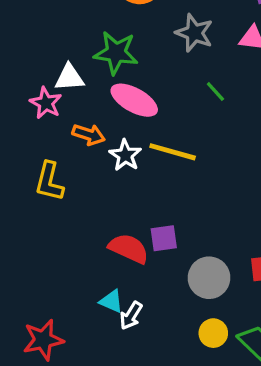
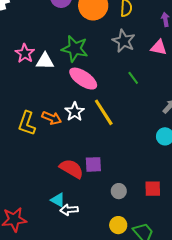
pink star: (46, 103) -> (25, 53), moved
orange arrow: (89, 135) -> (52, 118), moved
yellow line: (173, 152) -> (104, 112), turned 36
gray circle: (209, 278) -> (119, 191), size x0.6
white arrow: (131, 316) -> (69, 210), turned 48

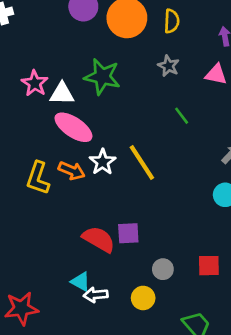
gray star: (124, 41) -> (168, 66), size x0.7
pink ellipse: (83, 79) -> (73, 127), moved
yellow circle: (118, 225) -> (143, 298), moved

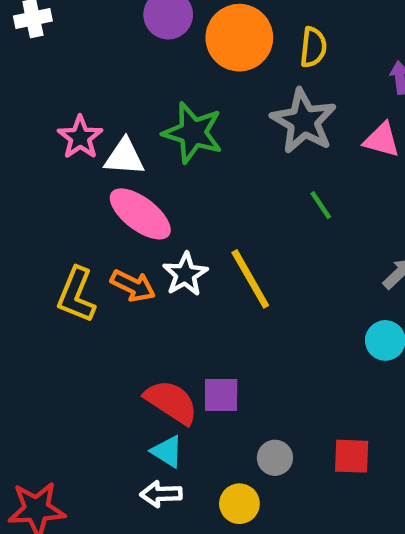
gray star: (168, 66) -> (304, 121), size x1.8
cyan triangle: (80, 282) -> (167, 451), moved

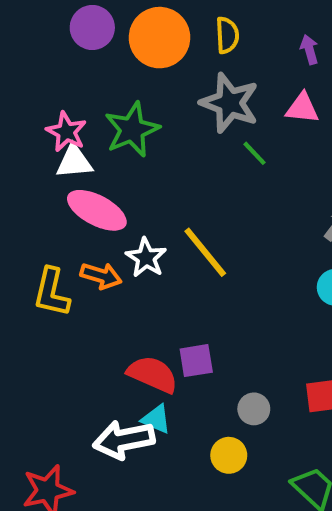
green star: (193, 133) -> (132, 130), turned -30
pink star: (80, 137) -> (66, 132), moved
green line: (321, 205) -> (254, 153), moved
white arrow: (161, 494) -> (124, 440), moved, size x1.6

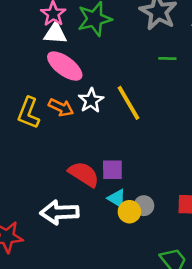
green line: (254, 153) -> (167, 59), moved, turned -54
cyan triangle: (156, 419) -> (117, 198), moved
yellow circle: (229, 455) -> (129, 212), moved

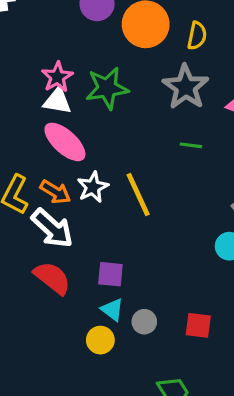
red semicircle: (84, 174) -> (52, 278), moved
white arrow: (59, 212) -> (52, 228), moved, turned -141
yellow circle: (129, 212) -> (100, 340), moved

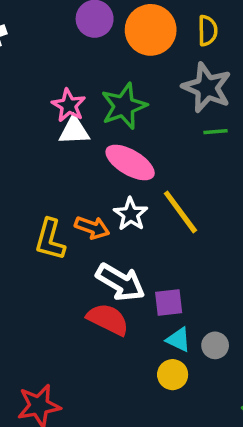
pink ellipse: (65, 142) -> (130, 163), moved
green line: (191, 145) -> (216, 132), moved
white arrow: (52, 228) -> (120, 282), moved

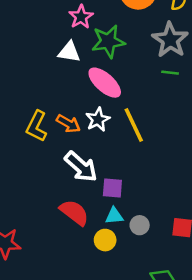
pink star: (69, 105) -> (81, 17), moved
red semicircle: (108, 319) -> (74, 212), moved
cyan triangle: (178, 340) -> (114, 216), turned -42

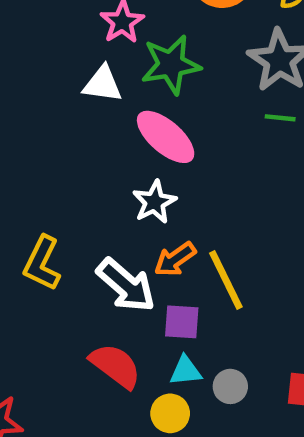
orange arrow: (68, 124) -> (175, 259), moved, turned 115
yellow line: (134, 125) -> (226, 280), moved
yellow L-shape: (37, 126) -> (42, 263), moved

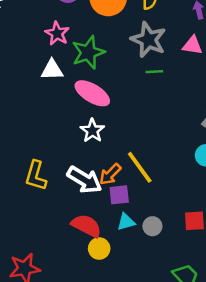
orange arrow: (175, 259) -> (110, 174), moved
yellow circle: (170, 413) -> (99, 249), moved

